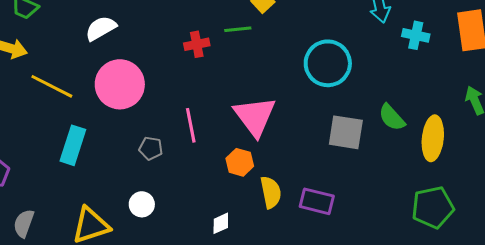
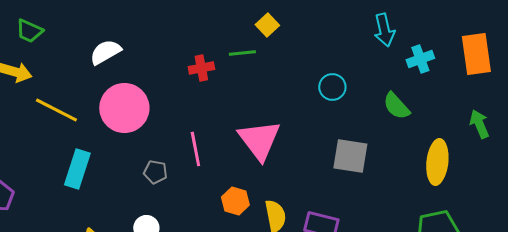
cyan cross: (416, 35) -> (420, 59), turned -32
cyan circle: (328, 63) -> (332, 87), size x0.6
green semicircle: (392, 117) -> (396, 106), moved
orange hexagon: (240, 162) -> (235, 201), moved

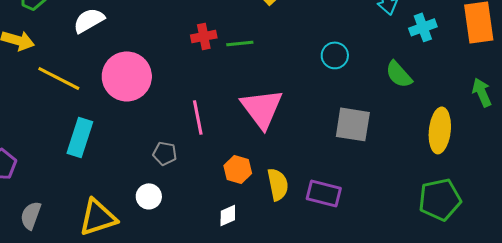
white semicircle: (105, 52) -> (89, 20), moved
green line: (242, 53) -> (240, 43), moved
gray pentagon: (155, 172) -> (165, 153), moved

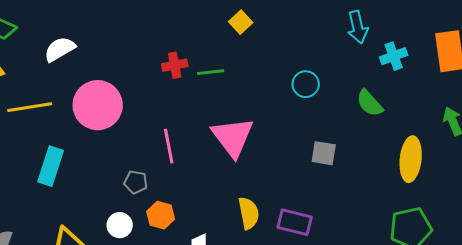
yellow line: (59, 78) -> (30, 107), turned -36
gray square: (353, 124) -> (324, 153), size x0.7
orange hexagon: (238, 169) -> (161, 215), moved

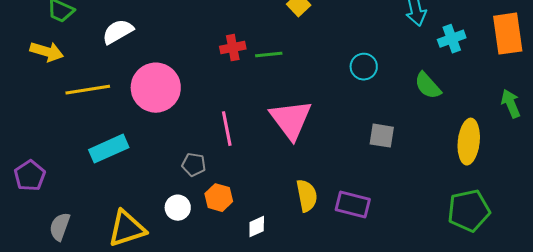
cyan rectangle: (51, 166) -> (109, 149), turned 48

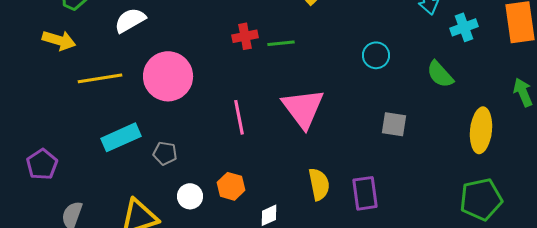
gray pentagon: (194, 165) -> (165, 153), moved
purple rectangle: (353, 205) -> (365, 193), turned 68

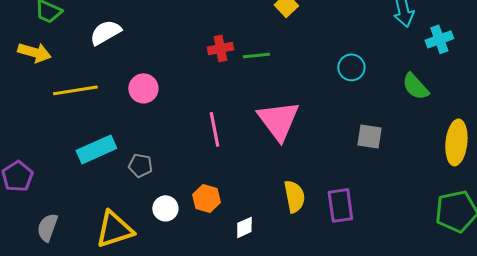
pink circle: (168, 76) -> (143, 88), size x0.6

